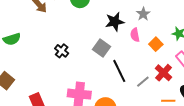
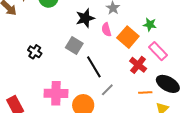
orange square: (156, 44) -> (128, 37), size x1.5
gray line: (143, 82) -> (107, 90), moved

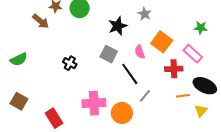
green star: (150, 25) -> (201, 28), moved
pink semicircle: (106, 30) -> (140, 52), moved
red cross: (138, 65) -> (174, 69), turned -36

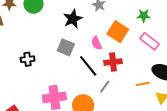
green star: (201, 28) -> (144, 16), moved
black cross: (70, 63) -> (28, 59), turned -32
red cross: (174, 69) -> (113, 62), moved

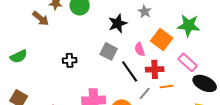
green star: (144, 16) -> (189, 25), size x1.6
pink rectangle: (150, 41) -> (188, 62), moved
orange line: (143, 84) -> (167, 86), moved

